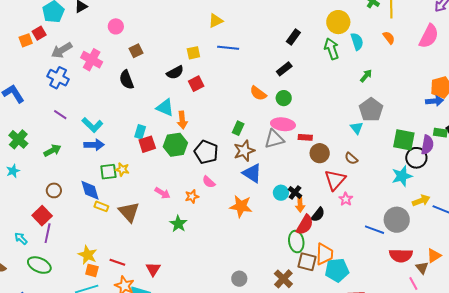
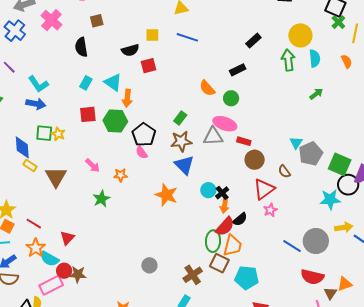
gray pentagon: (371, 110) -> (311, 154), moved
cyan rectangle: (140, 132) -> (86, 83), moved
pink semicircle: (209, 182) -> (142, 152), moved
orange trapezoid: (324, 254) -> (233, 246), moved

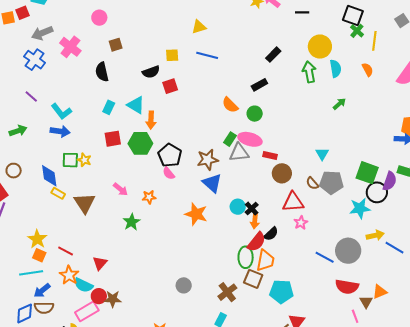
green rectangle: (180, 118) -> (230, 139), moved
gray pentagon: (311, 154) -> (331, 182), moved, turned 30
red triangle: (264, 189) -> (293, 202), turned 35

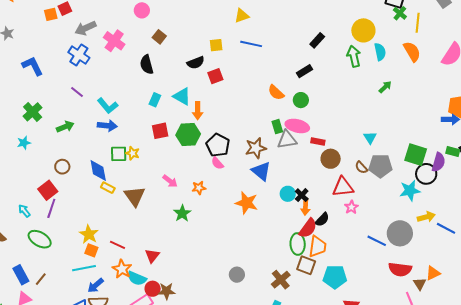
brown square: (116, 45) -> (159, 37), turned -32
orange semicircle: (368, 70) -> (412, 52), size x1.5
green rectangle: (230, 139) -> (277, 127), turned -48

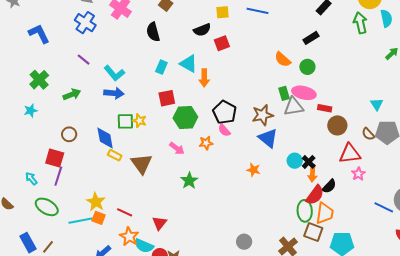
green hexagon: (188, 134) -> (185, 118), moved
orange star: (199, 188) -> (206, 143), moved
red square: (48, 190) -> (55, 158), turned -36
orange star: (247, 203) -> (253, 170), size x0.6
cyan line: (84, 268) -> (80, 221), moved

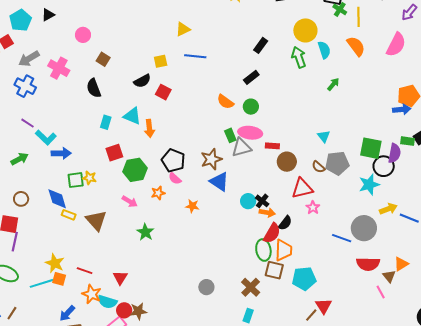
red square: (222, 43) -> (163, 92), turned -35
cyan L-shape: (114, 73) -> (46, 138), moved
orange star: (253, 170) -> (192, 206), moved
orange arrow: (312, 174) -> (267, 213), turned -77

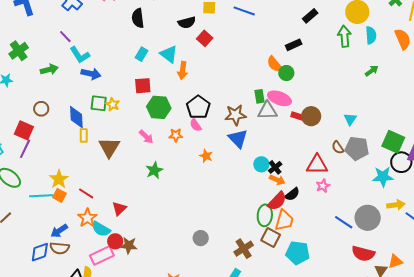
orange semicircle: (225, 102) -> (275, 64), moved
brown circle: (287, 162) -> (311, 116), moved
yellow rectangle: (69, 215) -> (84, 135), turned 56

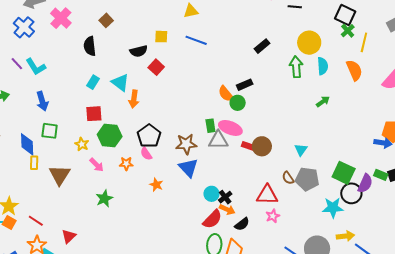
black rectangle: (294, 45) -> (245, 85), moved
cyan L-shape: (80, 55) -> (36, 67), moved
blue arrow: (91, 74) -> (42, 101), turned 60
yellow star: (113, 104) -> (82, 144), moved
red semicircle: (277, 201) -> (212, 219), moved

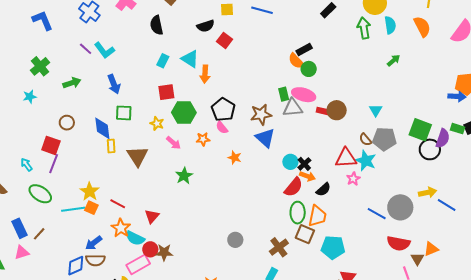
black rectangle: (245, 85) -> (304, 50), moved
cyan star: (333, 208) -> (366, 161), moved, turned 30

